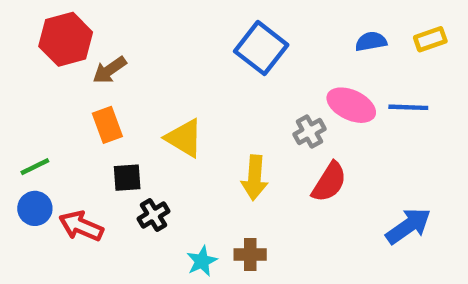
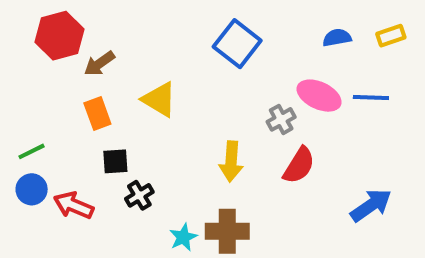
yellow triangle: (184, 138) -> (159, 100), moved
brown cross: (250, 255) -> (227, 231), size x1.5

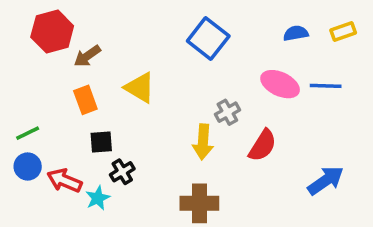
gray cross: (281, 119) -> (227, 112), moved
cyan star: (183, 237) -> (98, 198), moved

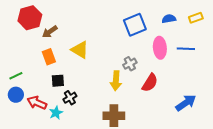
blue square: (208, 39) -> (135, 25), moved, turned 30
pink ellipse: (280, 84) -> (160, 48), turned 60

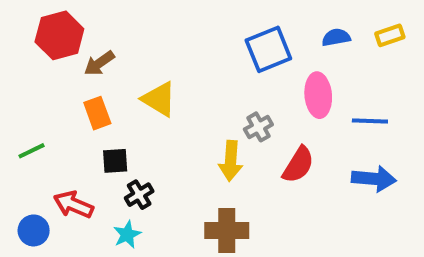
blue line: (186, 49) -> (370, 121), moved
blue circle: (16, 95) -> (34, 230), moved
blue arrow: (186, 103) -> (374, 179), moved, turned 40
cyan star: (56, 113) -> (127, 234), moved

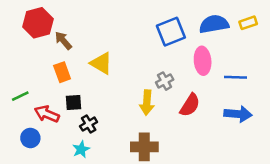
blue semicircle: (336, 37) -> (214, 24), size x1.6
brown arrow: (99, 63) -> (63, 41), turned 84
red arrow: (73, 205) -> (47, 114), moved
blue circle: (34, 230) -> (30, 138), moved

